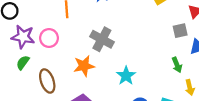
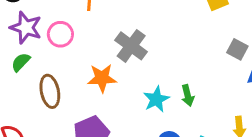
gray square: (180, 31) -> (237, 49), turned 32
green arrow: (177, 65) -> (188, 95), moved

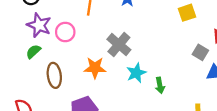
cyan star: (156, 99) -> (136, 73), moved

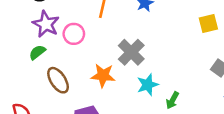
brown ellipse: (54, 75) -> (58, 80), turned -30
green arrow: (160, 85) -> (172, 100), turned 35

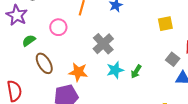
purple star: (46, 24) -> (17, 15), moved
orange star: (103, 75) -> (78, 72), moved
green arrow: (172, 100) -> (136, 71), moved

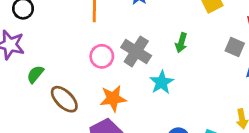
pink circle: (58, 27) -> (102, 56), moved
green arrow: (136, 71) -> (181, 43), moved

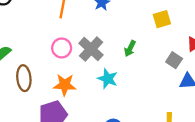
cyan star: (162, 82) -> (108, 79), turned -30
brown ellipse: (64, 99) -> (24, 78), turned 30

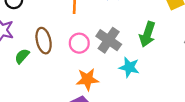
green arrow: (130, 49) -> (147, 34), size x1.5
brown ellipse: (24, 78) -> (44, 41), moved

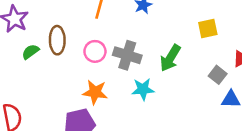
gray cross: (109, 40) -> (127, 55), turned -30
cyan star: (129, 67) -> (143, 89), turned -30

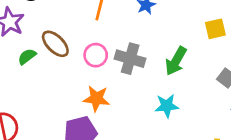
brown ellipse: (57, 40) -> (55, 44), turned -44
cyan star: (143, 89) -> (167, 106), moved

